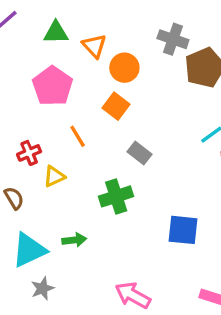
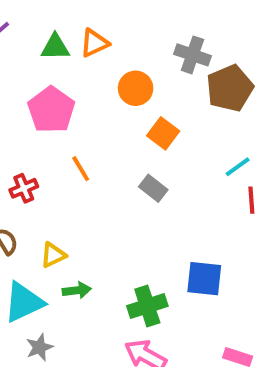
orange triangle: (94, 46) -> (94, 43), moved, turned 48
orange square: (116, 106) -> (163, 133), moved
yellow triangle: (54, 176) -> (53, 255), moved
green cross: (116, 196) -> (147, 306), moved

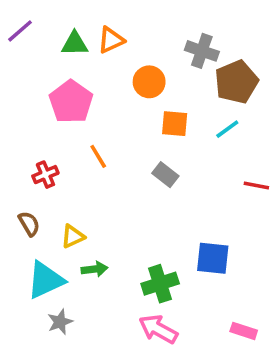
orange square: (163, 133) -> (175, 124), turned -32
cyan line: (238, 167) -> (227, 129), moved
red line: (251, 200) -> (256, 185), turned -75

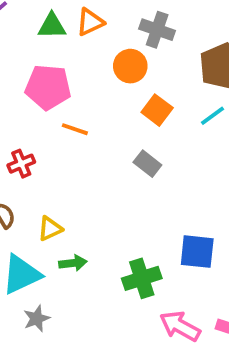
gray cross: (202, 51) -> (157, 30), moved
pink pentagon: (71, 102) -> (48, 87), turned -30
orange square: (175, 124) -> (157, 110), turned 32
orange line: (98, 156) -> (75, 129), moved, turned -40
pink arrow: (158, 329) -> (180, 326), moved

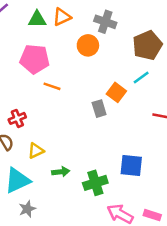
orange square: (157, 110) -> (116, 92), moved
red cross: (21, 164) -> (17, 118), moved
gray rectangle: (147, 164) -> (99, 109), turned 35
green arrow: (73, 263) -> (61, 172), moved

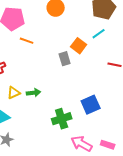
blue square: (131, 166) -> (91, 105), turned -30
green arrow: (61, 172) -> (34, 93), moved

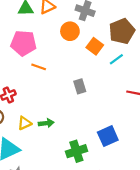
orange square: (79, 46) -> (95, 46), moved

